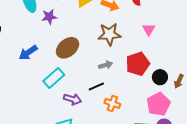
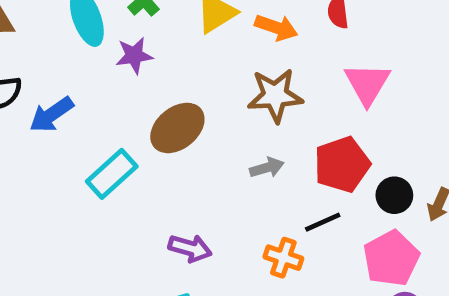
pink triangle: (149, 29) -> (367, 84), size x1.5
blue arrow: (28, 53) -> (51, 115), moved
cyan rectangle: (54, 78) -> (112, 174), moved
black line: (96, 87) -> (323, 222), moved

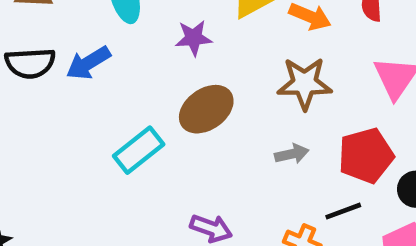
purple star: (134, 55) -> (194, 38), moved
blue arrow: (51, 115) -> (88, 63), moved

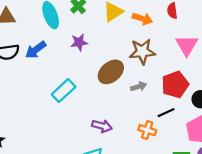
purple star: (194, 38) -> (79, 42), moved
brown ellipse: (206, 109) -> (111, 72), moved

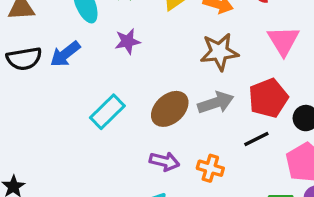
brown ellipse: (111, 72) -> (170, 109), moved
gray arrow: (139, 87) -> (216, 103), size x1.5
orange cross: (147, 130) -> (210, 168), moved

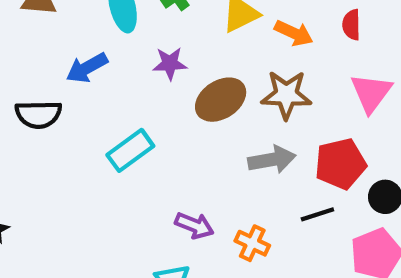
black semicircle: (24, 59) -> (38, 114), moved
brown ellipse: (170, 109) -> (221, 100), moved

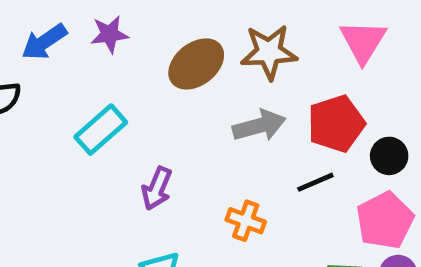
purple star: (170, 63) -> (109, 34), moved
purple arrow: (194, 225) -> (157, 188), moved, turned 96

